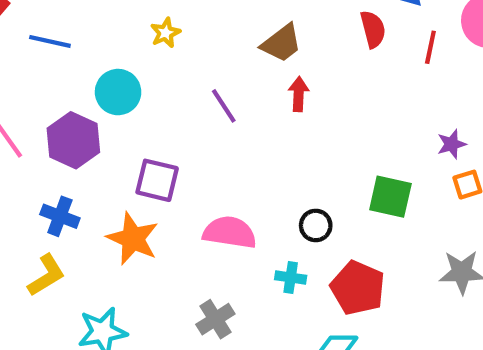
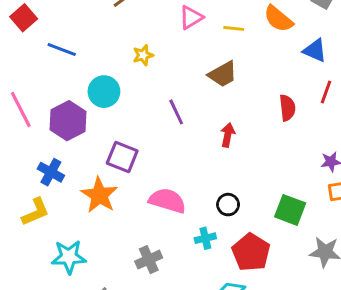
red semicircle: (373, 29) -> (287, 108), moved
red arrow: (299, 94) -> (228, 135), moved
green square: (390, 197) -> (290, 210), moved
cyan cross: (291, 278) -> (205, 238), turned -30

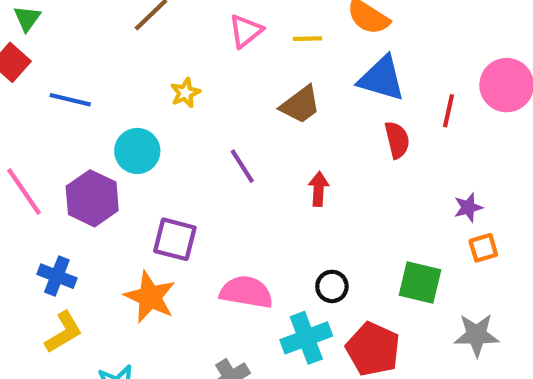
blue triangle: (315, 50) -> (382, 78), moved, size x1.4
blue cross: (51, 172) -> (57, 276), moved
cyan cross: (205, 238) -> (306, 338), size x1.6

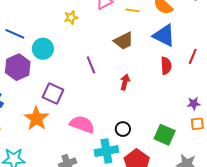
yellow star: (185, 93) -> (71, 17), moved
blue line: (70, 100) -> (15, 34), moved

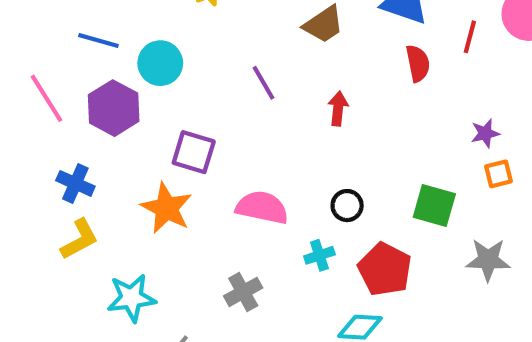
cyan cross: (106, 151) -> (319, 255), size x0.6

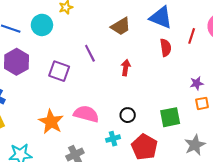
cyan circle: (160, 63) -> (42, 25), moved
purple square: (194, 152) -> (59, 71), moved
green square: (434, 206) -> (170, 117), turned -30
orange star: (166, 208) -> (51, 122), moved
gray star: (488, 260) -> (195, 145), turned -30

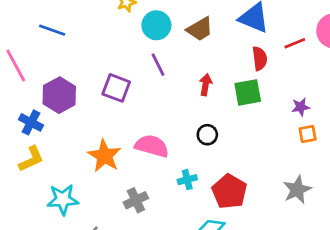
cyan circle: (42, 25) -> (156, 25), moved
red line: (192, 36) -> (295, 43), turned 49
purple hexagon: (16, 62) -> (59, 95), moved
black circle: (128, 115) -> (207, 135), moved
green square: (170, 117) -> (248, 92), moved

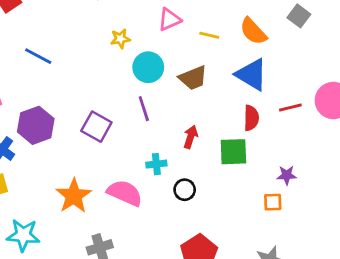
orange square: (308, 134) -> (273, 202), moved
cyan cross: (187, 180) -> (156, 164), moved

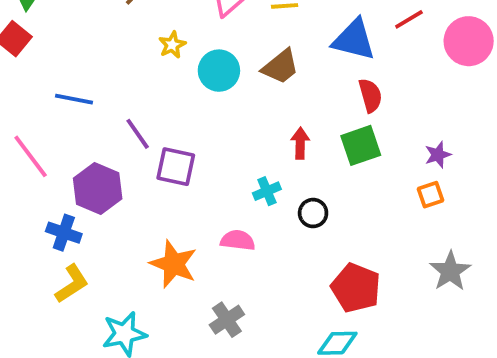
red line: (290, 107) -> (409, 19), moved
purple line: (144, 109) -> (138, 134), moved
pink semicircle: (125, 193) -> (238, 240), size x0.7

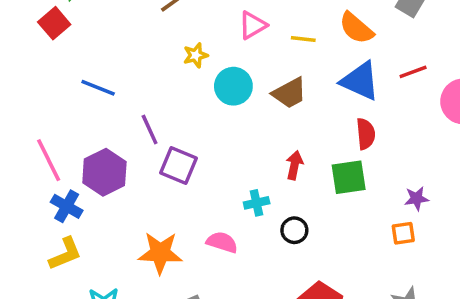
pink line: (31, 156) -> (49, 160), moved
orange star: (174, 264) -> (160, 253), turned -30

